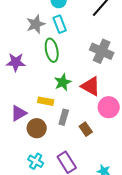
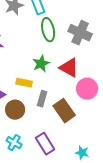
green ellipse: (52, 50) -> (48, 30), moved
brown rectangle: (86, 129) -> (64, 111), size x1.6

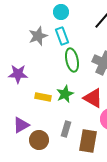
yellow rectangle: (24, 83) -> (43, 97), moved
brown rectangle: (64, 111) -> (88, 141), turned 45

